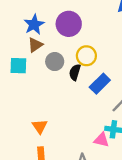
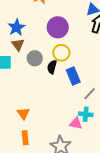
purple circle: (69, 24) -> (58, 27), moved
brown triangle: (35, 45) -> (18, 45), turned -32
blue rectangle: (100, 84) -> (73, 76), turned -66

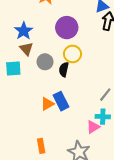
blue rectangle: (73, 76) -> (61, 101), moved
orange triangle: (23, 113) -> (47, 104), moved, turned 40
pink triangle: (76, 123) -> (93, 127), turned -40

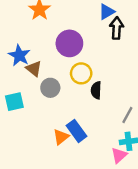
brown triangle: (26, 49) -> (34, 69), moved
black semicircle: (64, 70) -> (96, 90), moved

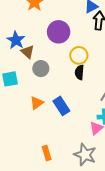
yellow circle: (81, 73) -> (79, 55), moved
orange triangle: (61, 137) -> (37, 103), moved

